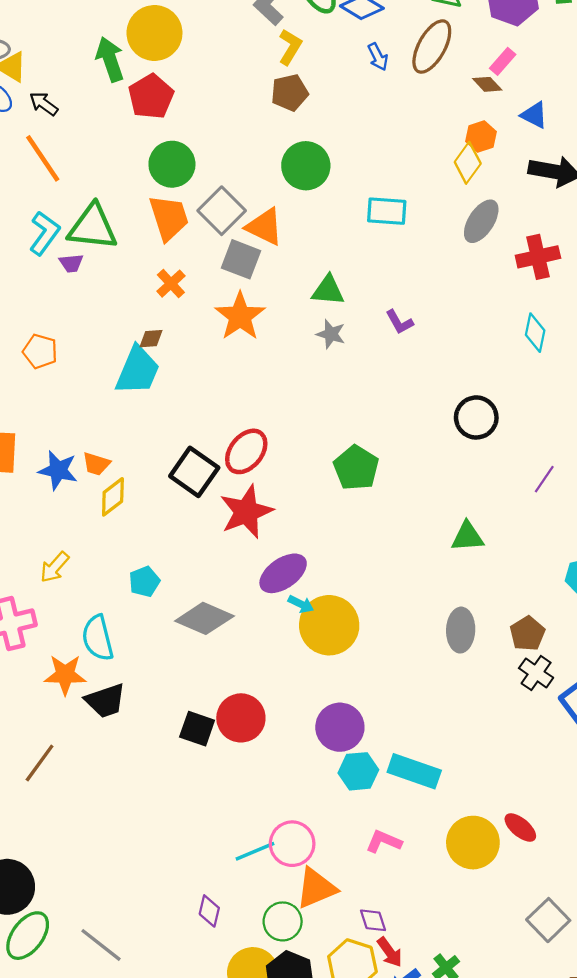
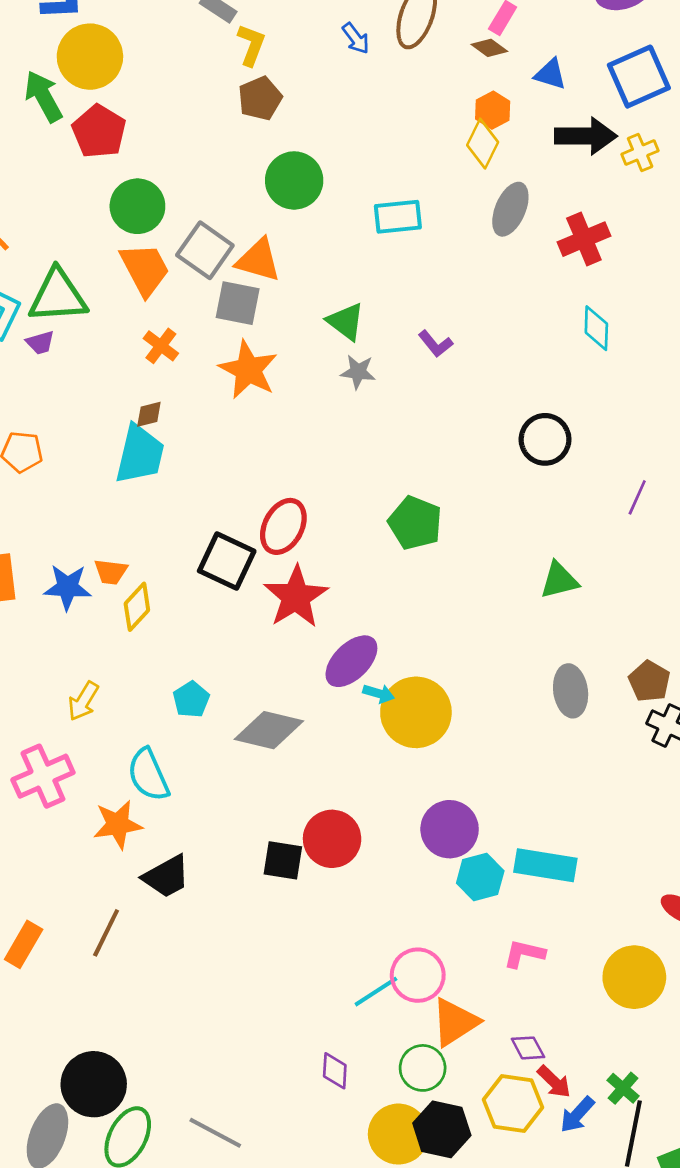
green triangle: (328, 290) -> (346, 322), turned 42
black trapezoid: (105, 701) -> (166, 876), moved
yellow circle: (473, 843) -> (634, 977), moved

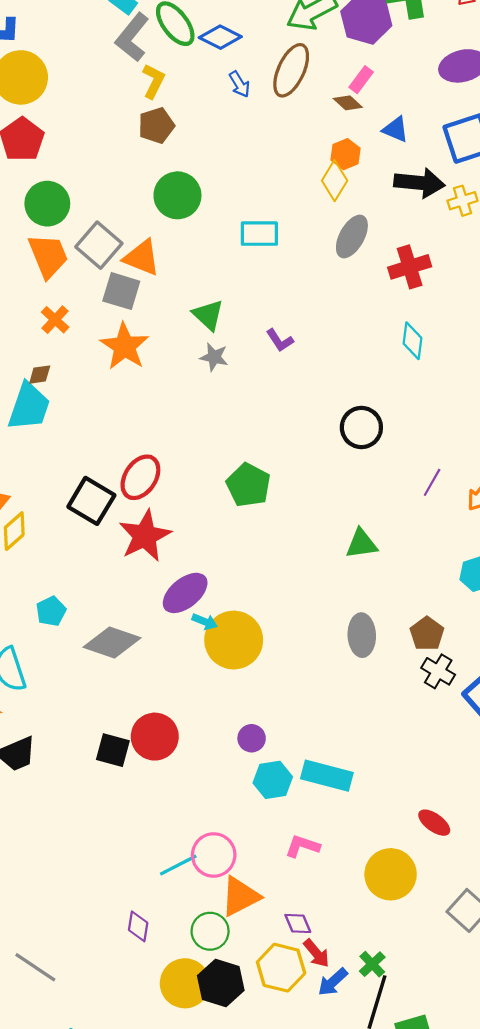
purple circle: (450, 829) -> (252, 738), size x0.6

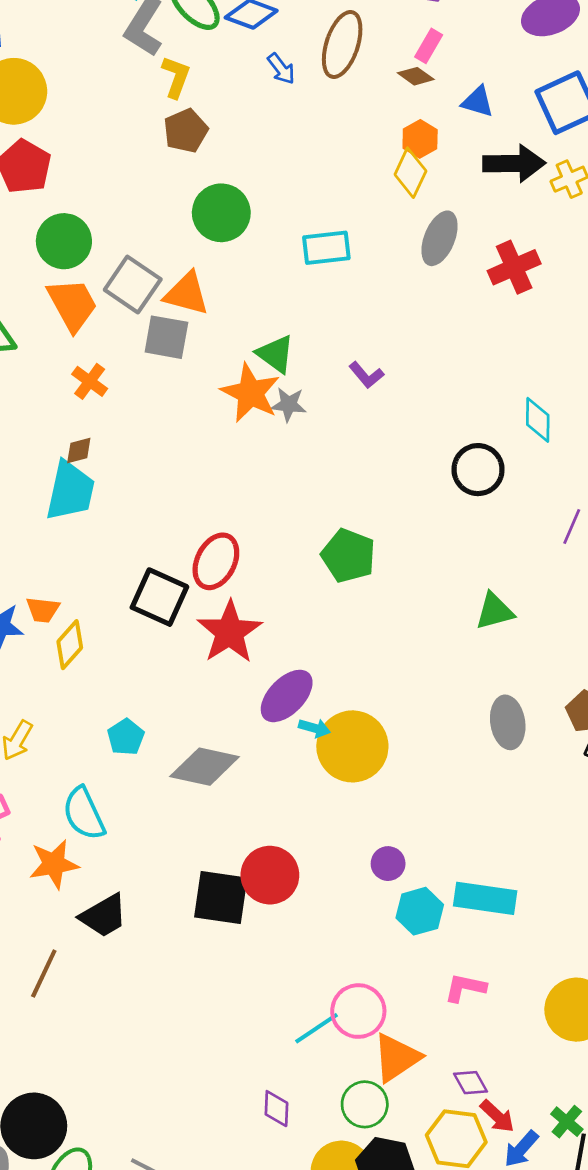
cyan diamond: (412, 341) -> (538, 420), moved
orange star: (125, 346) -> (251, 393), moved
black square: (113, 750) -> (221, 898), size x1.4

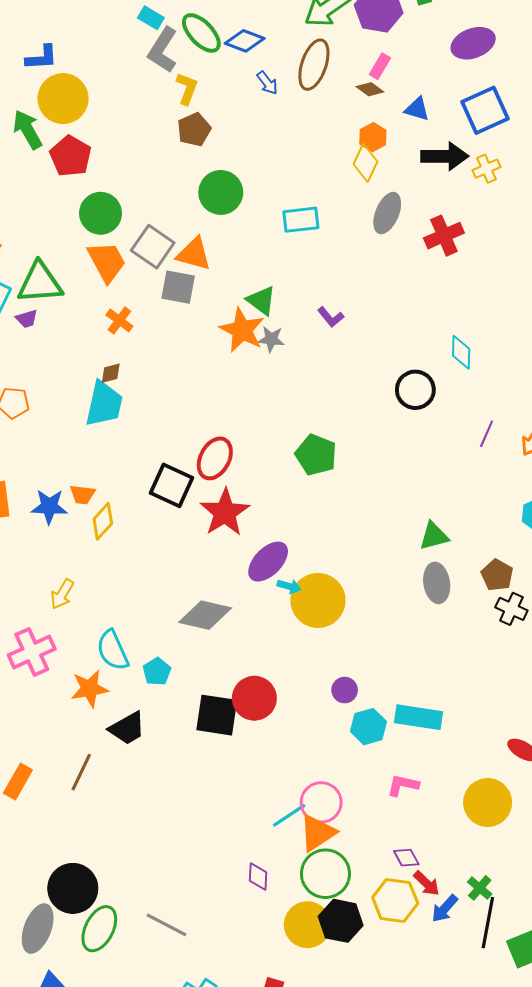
green triangle: (495, 611) -> (434, 536), moved
cyan pentagon: (126, 737) -> (157, 672), moved
orange triangle: (397, 1058) -> (317, 833), moved
green circle: (365, 1104) -> (325, 874), size x1.4

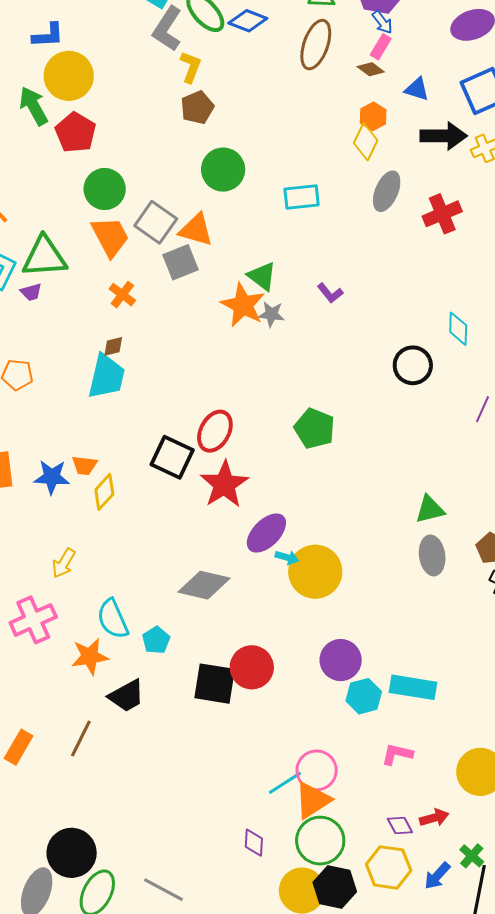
blue arrow: (267, 83) -> (382, 22), moved
gray square: (178, 287) -> (180, 262), turned -33
purple circle: (345, 690) -> (341, 660), size x1.6
red arrow: (427, 883) -> (434, 818), moved, turned -60

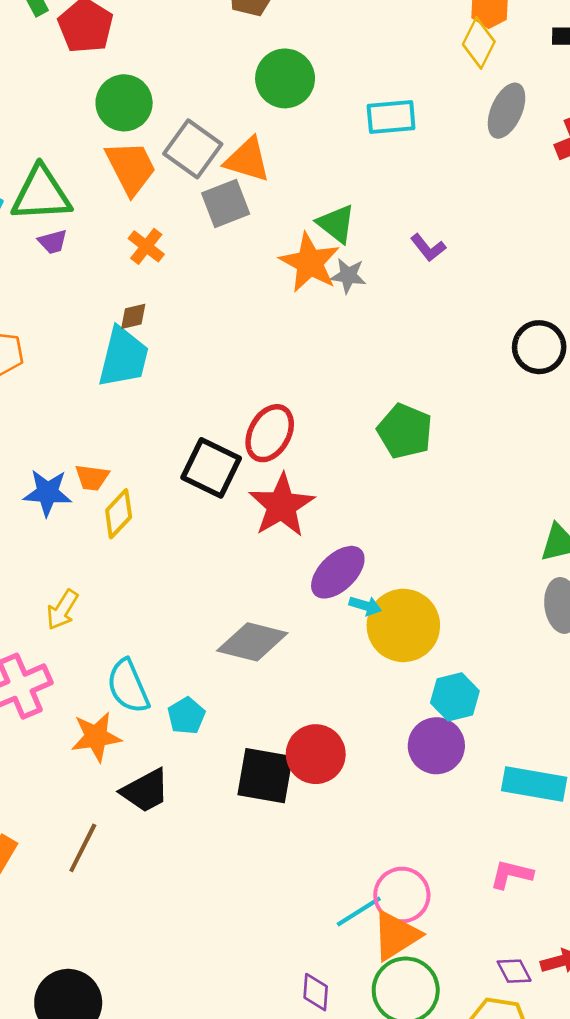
purple trapezoid: (31, 292) -> (53, 242), moved
cyan hexagon: (364, 696) -> (455, 697), moved

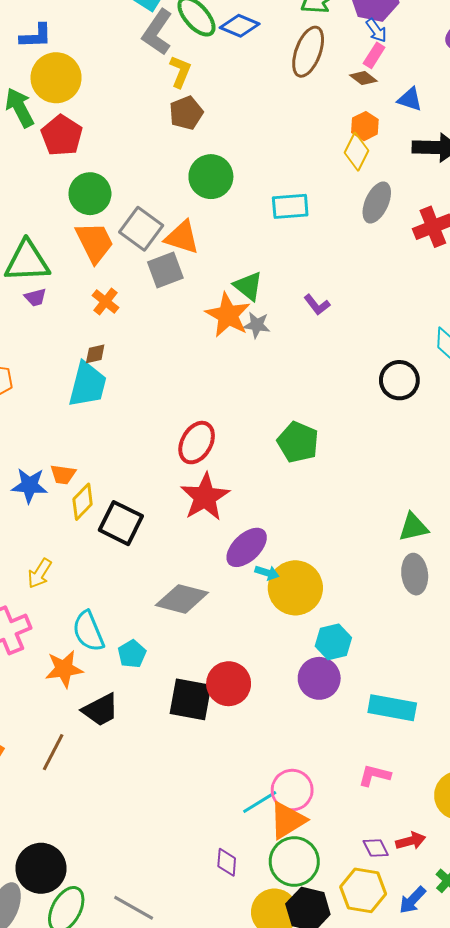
black square: (211, 468) -> (121, 523), moved

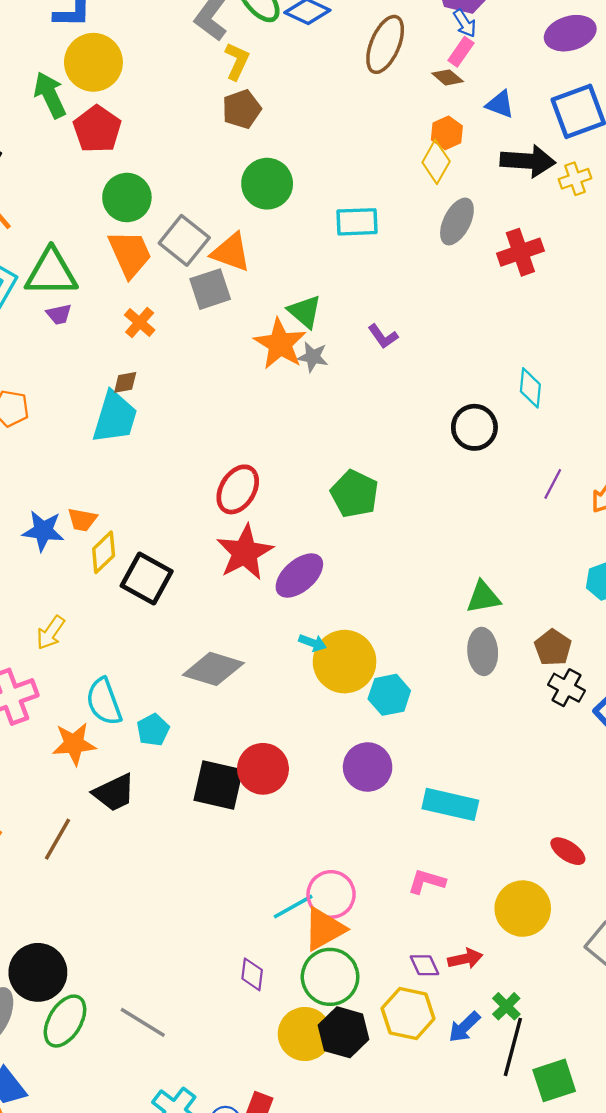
purple ellipse: (247, 547) -> (299, 575), moved
cyan hexagon: (333, 642) -> (389, 695), moved

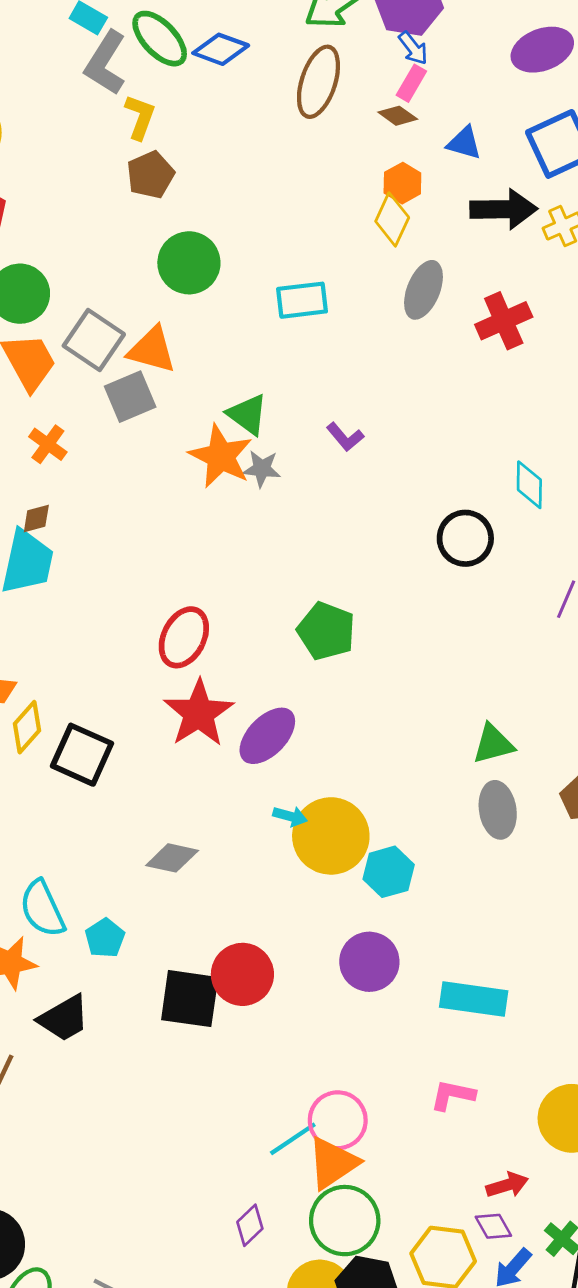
gray diamond: (213, 669) -> (172, 858), size x0.7
purple diamond: (424, 965) -> (493, 1226), moved
purple diamond: (252, 974) -> (250, 1225), turned 44

